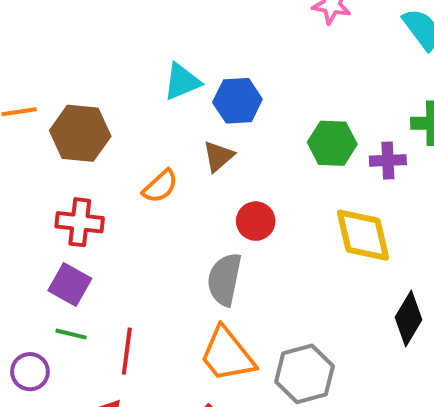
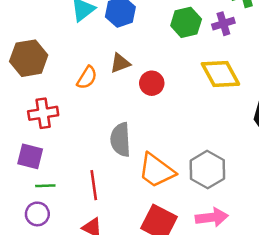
brown triangle: (218, 156) -> (120, 63), moved, turned 35
gray semicircle: (224, 279) -> (121, 140), moved
purple square: (70, 285) -> (30, 156), moved
green line: (71, 334) -> (45, 186), moved

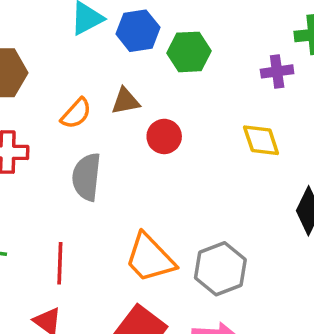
green hexagon: (186, 22) -> (189, 52), moved
yellow diamond: (220, 74) -> (261, 140), size x0.7
gray semicircle: (121, 140) -> (87, 177), moved

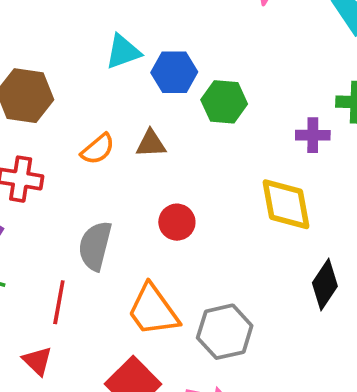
red circle: (164, 136) -> (177, 222), moved
yellow diamond: (261, 140) -> (286, 204), size x1.4
gray semicircle: (87, 177) -> (95, 246), moved

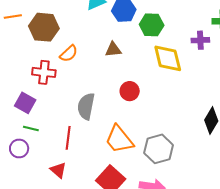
orange semicircle: (98, 149) -> (69, 54), moved
yellow diamond: (286, 204) -> (168, 58), moved

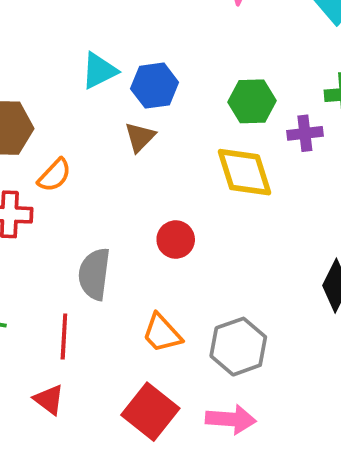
green hexagon: (152, 25) -> (252, 101), moved
brown triangle: (113, 49) -> (140, 137), moved, turned -36
orange trapezoid: (119, 139) -> (162, 333), size x0.7

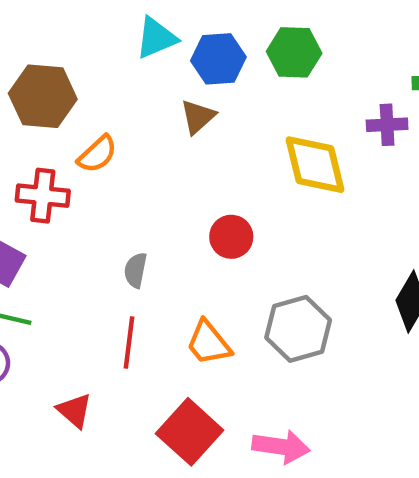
green hexagon: (252, 101) -> (294, 52), moved
gray semicircle: (94, 274) -> (136, 270), size x0.6
red line: (64, 337) -> (129, 343), moved
gray hexagon: (238, 347) -> (298, 329), moved

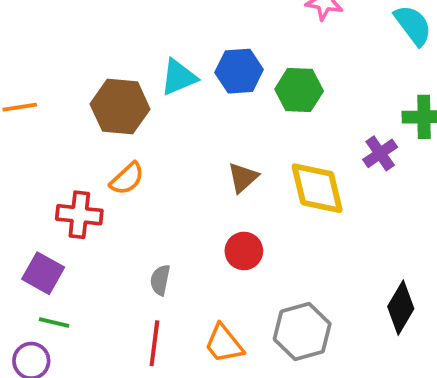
blue hexagon: (218, 59) -> (239, 71), moved
brown hexagon: (43, 96) -> (120, 107), moved
brown triangle: (198, 117) -> (243, 178), moved
purple cross: (387, 125) -> (380, 153), turned -32

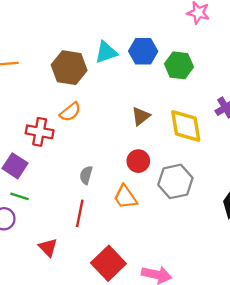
gray hexagon: (302, 332) -> (175, 181), moved
orange trapezoid: (224, 344) -> (125, 197), moved

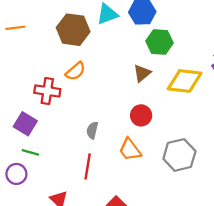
green hexagon: (179, 65) -> (160, 42), moved
yellow diamond: (186, 126) -> (185, 81), turned -72
gray hexagon: (175, 181) -> (179, 155), moved

